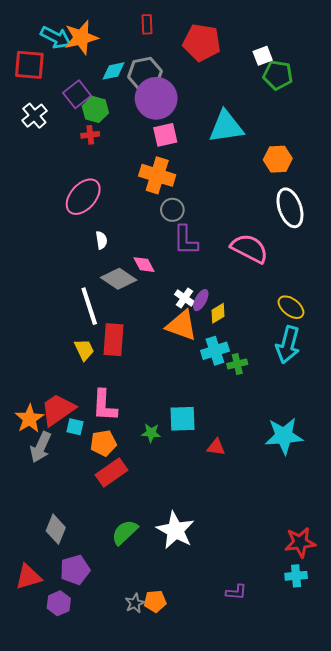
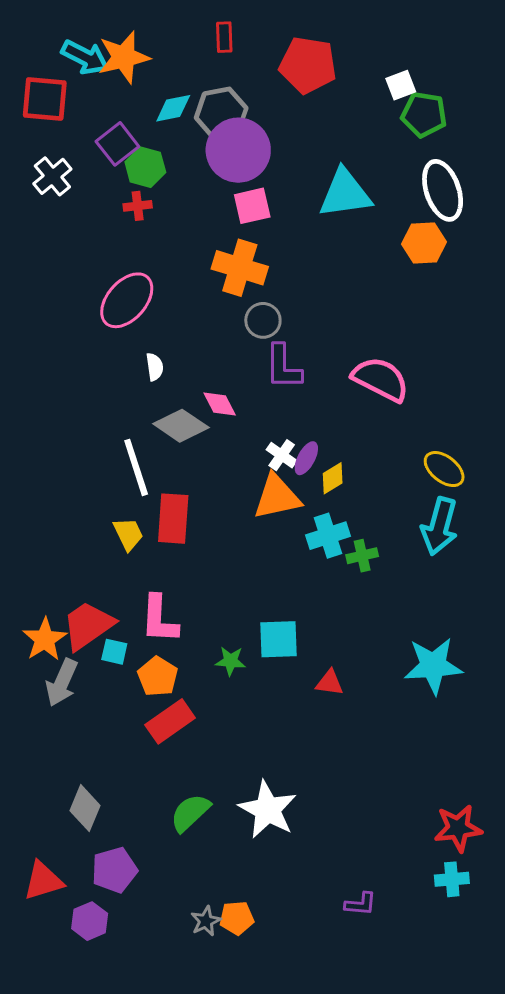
white ellipse: (290, 208) -> (443, 190), moved
orange triangle: (181, 325) -> (277, 497), turned -32
orange pentagon: (103, 443) -> (158, 676), turned -30

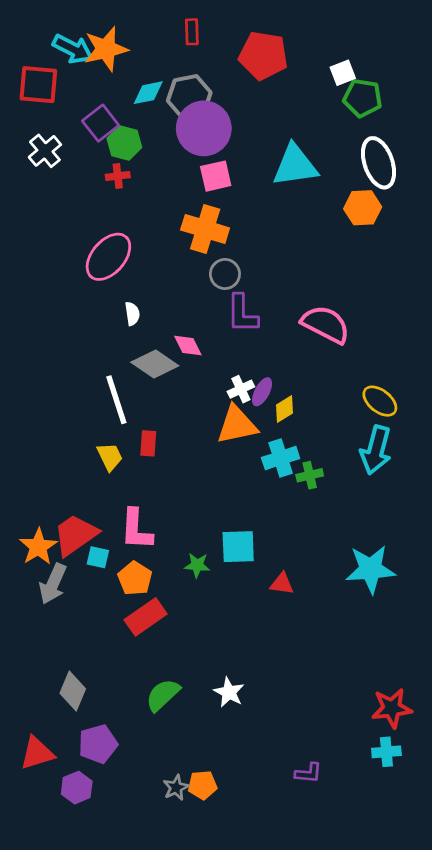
white cross: (282, 455) -> (241, 389), turned 30
red rectangle: (173, 519) -> (148, 443), size x0.6
white star: (268, 810) -> (229, 692), size x0.6

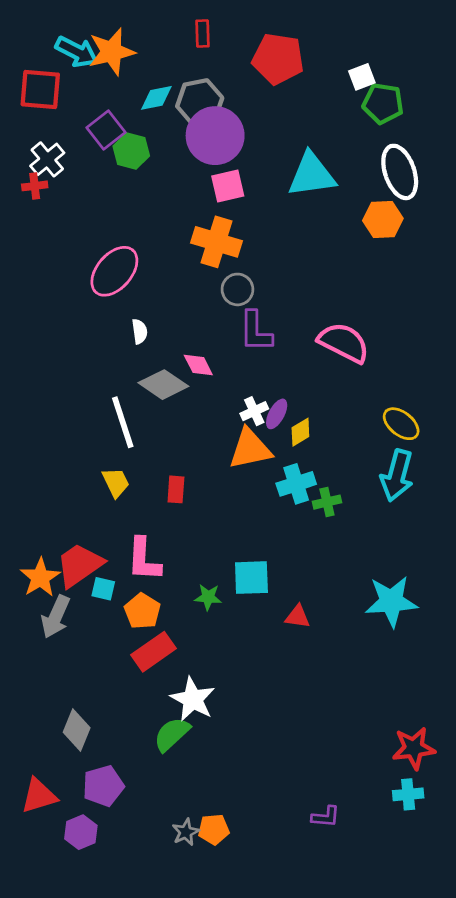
red cross: (118, 176) -> (35, 186), moved
red rectangle: (148, 443) -> (176, 489), moved
white star: (229, 692) -> (193, 699), moved, size x1.4

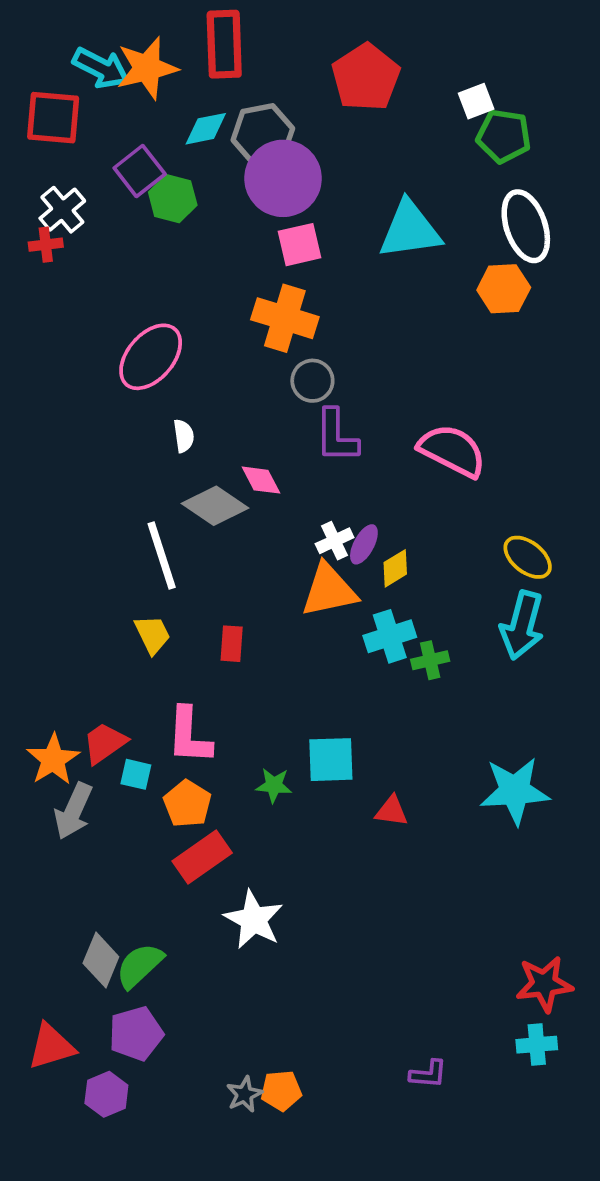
red rectangle: (203, 34) -> (224, 44), moved, size x1.8
red pentagon: (278, 59) -> (366, 77), turned 30
red trapezoid: (79, 565) -> (105, 743), size x0.7
green semicircle: (172, 734) -> (140, 966), moved

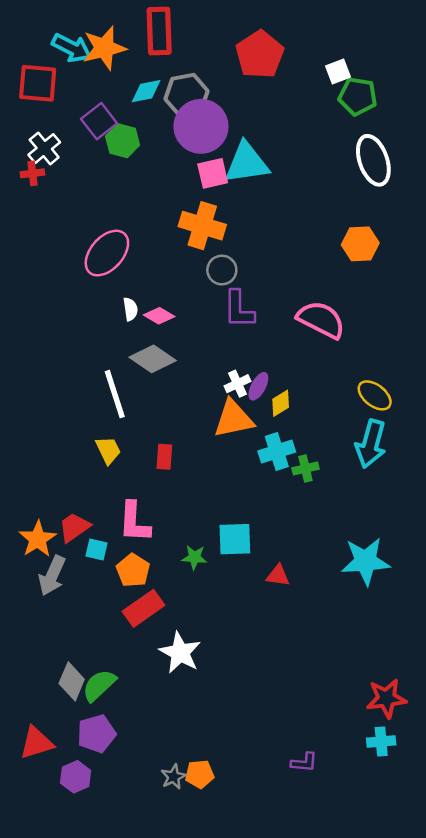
cyan triangle: (410, 230) -> (247, 163), moved
orange hexagon: (504, 289) -> (360, 244), moved
pink diamond: (261, 480) -> (159, 316), moved, turned -32

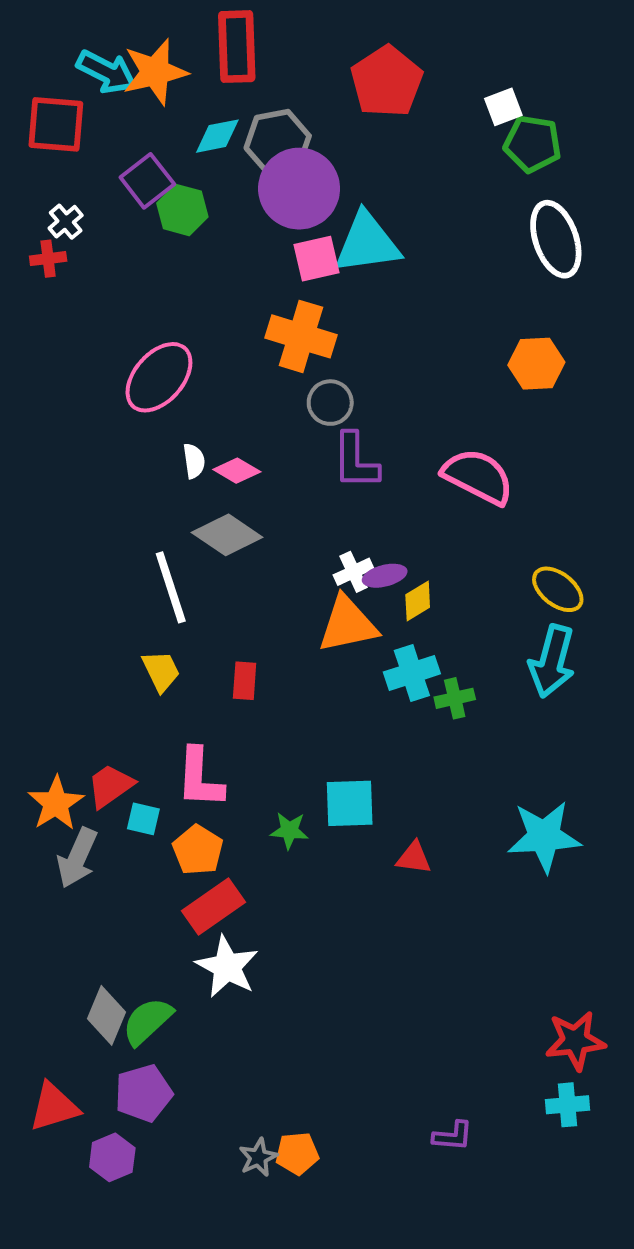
white cross: (44, 149) -> (66, 222), size x0.7
purple ellipse: (258, 386) -> (385, 576), turned 48
white star: (180, 653) -> (227, 967), moved

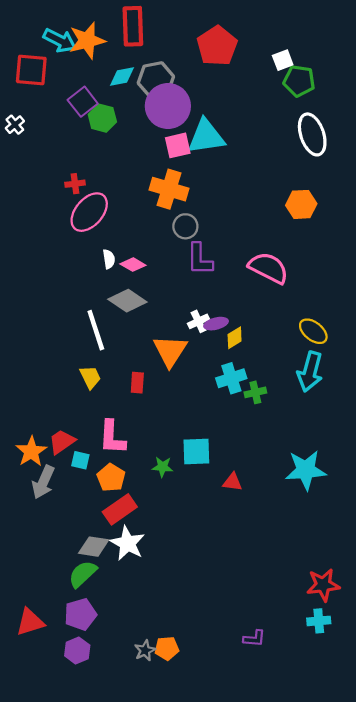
white cross: (66, 222) -> (15, 125), moved
red cross: (48, 259) -> (75, 184), moved
orange triangle: (348, 624) -> (170, 351), moved, turned -45
gray diamond: (106, 1015) -> (94, 547), moved, turned 76
purple hexagon: (112, 1157) -> (77, 650), moved

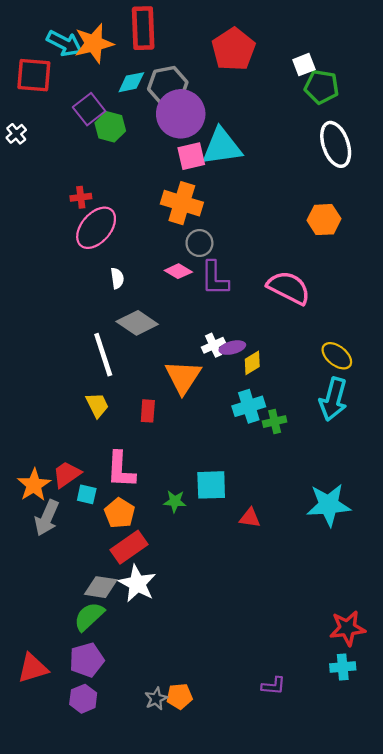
pink diamond: (133, 265) -> (178, 271), moved

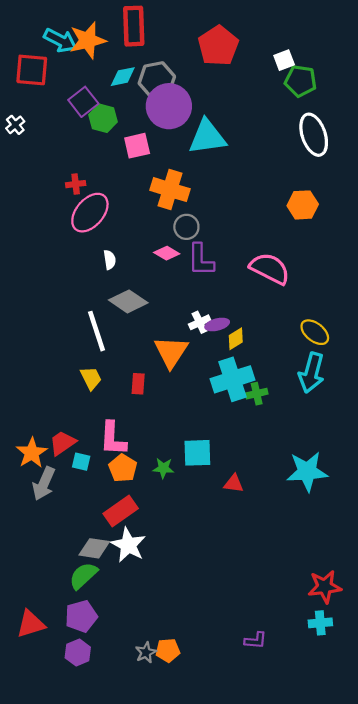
pink square: (191, 156) -> (137, 146), moved
cyan cross: (249, 406) -> (233, 379), size x1.4
orange pentagon: (120, 513) -> (123, 468), moved

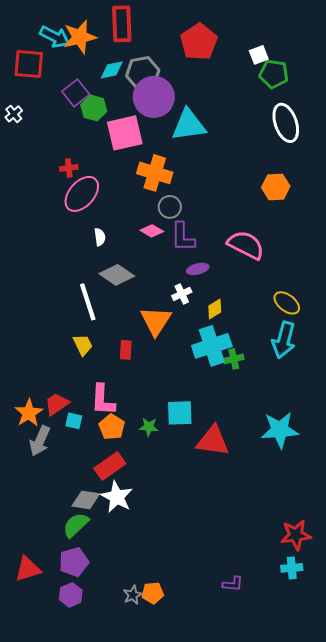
pink square: (137, 146) -> (125, 133), size x1.5
purple ellipse: (217, 324) -> (198, 269), moved
red triangle: (234, 484) -> (213, 441), size x1.8

